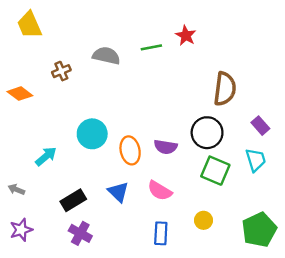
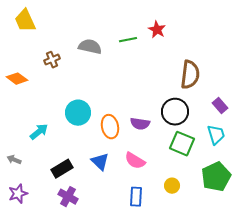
green pentagon: (259, 230) -> (216, 177), moved

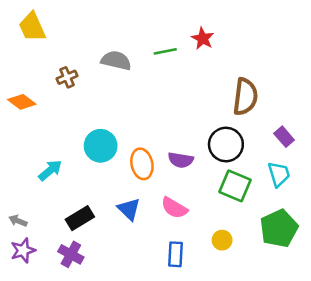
gray arrow: (14, 160) -> (18, 221), moved
purple cross: (68, 197) -> (71, 254), moved

